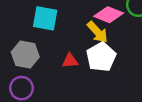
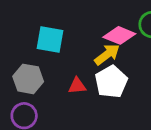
yellow arrow: (97, 32) -> (107, 54), turned -85

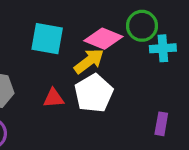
cyan square: (50, 39) -> (47, 39), moved

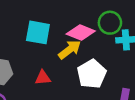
white pentagon: (94, 93) -> (92, 74), moved

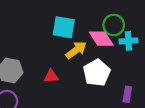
cyan square: (38, 32) -> (64, 27), moved
pink diamond: (81, 32) -> (101, 39), moved, turned 35

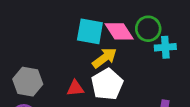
pink diamond: (101, 39) -> (119, 31), moved
white pentagon: (97, 73) -> (107, 84), moved

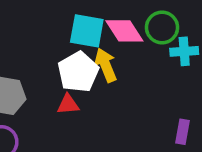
yellow arrow: (105, 58) -> (106, 65), turned -75
white pentagon: (107, 84) -> (78, 72), moved

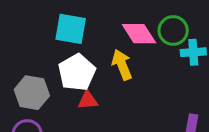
cyan square: (87, 31) -> (71, 29), moved
white pentagon: (78, 72) -> (77, 72), moved

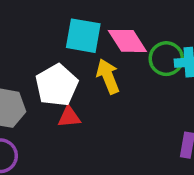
cyan square: (71, 29) -> (83, 36), moved
green circle: (173, 30) -> (166, 59), moved

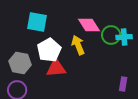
cyan square: (83, 36) -> (37, 22), moved
red triangle: (69, 117) -> (56, 68), size x1.5

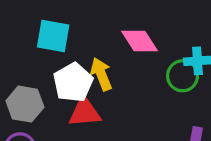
green circle: (111, 35) -> (183, 76), moved
yellow arrow: (78, 45) -> (101, 74), moved

